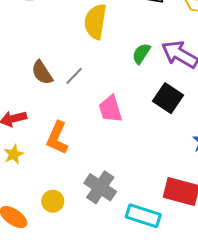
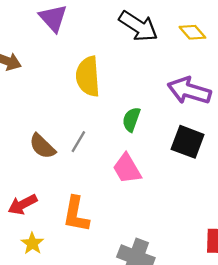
green semicircle: (141, 54) -> (131, 119), moved

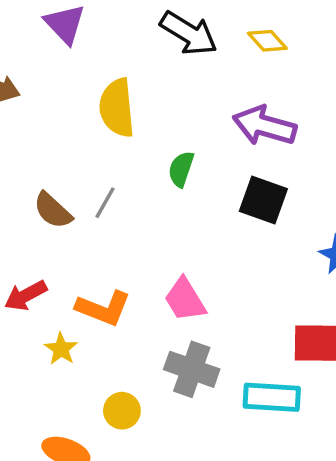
pink trapezoid: (127, 169) -> (185, 300), moved
orange L-shape: (76, 214) -> (103, 308), turned -78
yellow star: (32, 243) -> (61, 349), moved

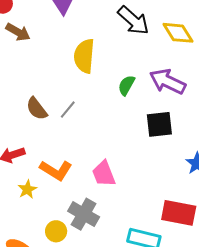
yellow diamond: (267, 41) -> (178, 33), size x1.4
green semicircle: (181, 169) -> (126, 85), moved
black square: (263, 200) -> (159, 124), turned -36
gray cross: (192, 369) -> (84, 214), moved

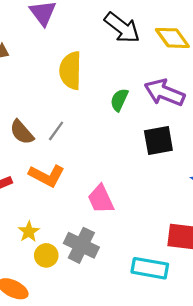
orange L-shape: (56, 170) -> (47, 176), moved
yellow star: (27, 189) -> (29, 232), moved
yellow circle: (56, 231) -> (46, 255), moved

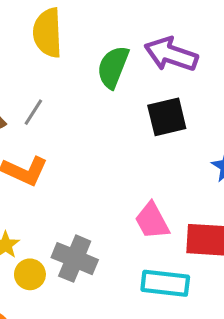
green semicircle: (119, 100) -> (113, 67), size x1.4
pink trapezoid: (101, 199) -> (152, 221), moved

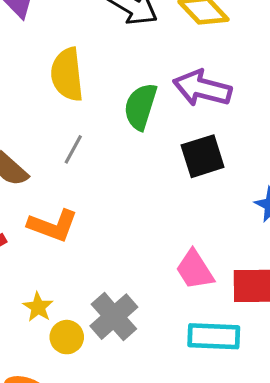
gray line: (33, 112) -> (73, 149), moved
gray cross: (75, 259) -> (114, 317), turned 30

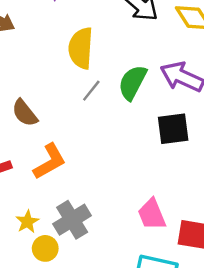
gray line: (73, 149) -> (91, 91), moved
orange L-shape: (53, 226) -> (50, 161), turned -60
gray cross: (114, 317) -> (72, 220), moved

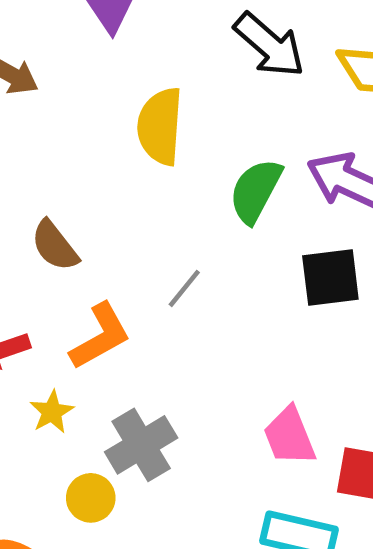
gray line: (91, 91) -> (184, 288), moved
yellow star: (27, 222) -> (52, 412), moved

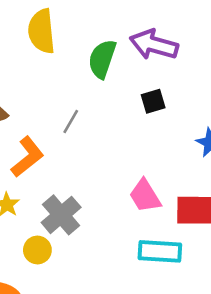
black square: (330, 277) -> (153, 101), size x0.7

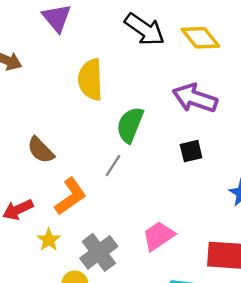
green semicircle: (102, 59) -> (130, 125), moved
pink trapezoid: (145, 196) -> (158, 236), moved, turned 84

